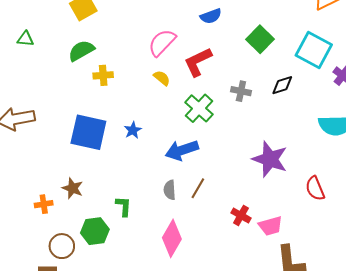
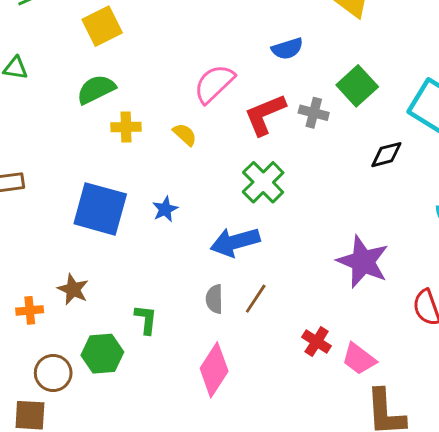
yellow semicircle: (162, 78) -> (185, 134), moved
gray cross: (241, 91) -> (314, 113), moved
pink trapezoid: (271, 226) -> (359, 359), turned 50

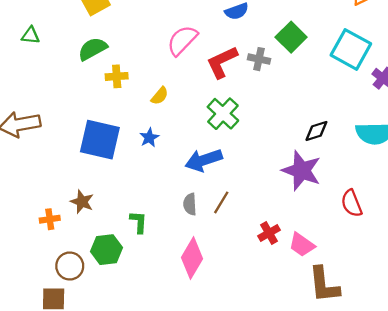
yellow semicircle: (185, 134) -> (160, 96), moved, turned 90
black diamond: (386, 155) -> (316, 131), moved
red cross: (317, 342) -> (269, 233), turned 30

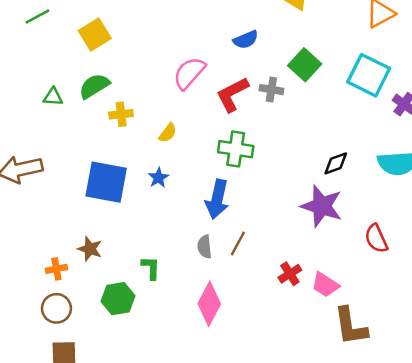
green triangle: (30, 35) -> (53, 97), moved
green cross: (223, 114) -> (236, 149), turned -32
blue arrow: (204, 160) -> (217, 199), turned -57
brown circle: (70, 266) -> (56, 308), moved

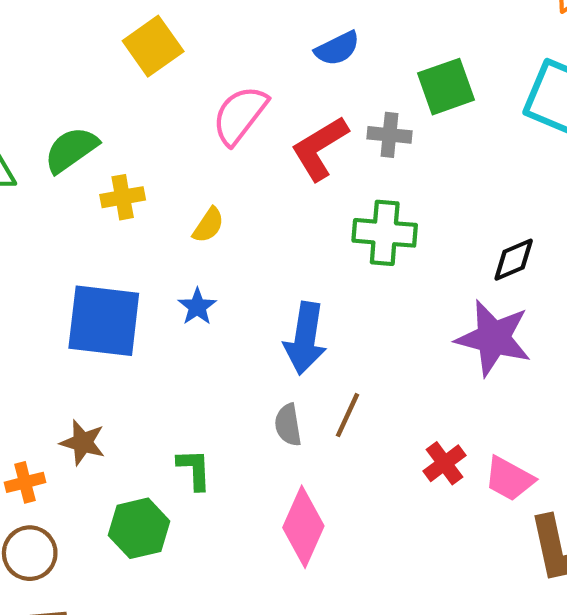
yellow square: (95, 35) -> (153, 46), moved
green square: (305, 65) -> (446, 87), turned 32
green cross: (236, 149) -> (385, 233), moved

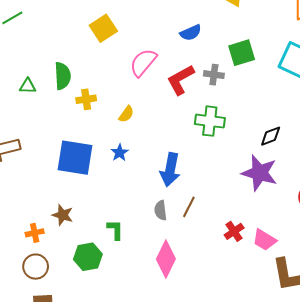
green semicircle: (71, 150) -> (63, 76), turned 120

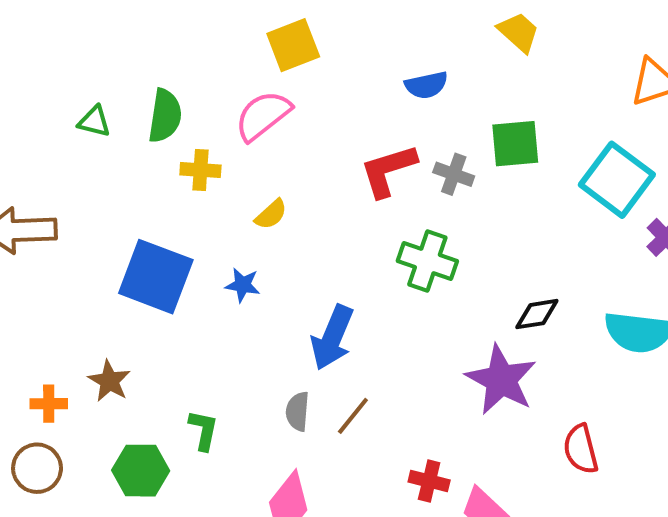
yellow square: (103, 28) -> (293, 45), moved
pink semicircle: (143, 63) -> (263, 116), moved
blue star: (120, 153) -> (243, 285), turned 30
red cross: (234, 231) -> (429, 481), turned 36

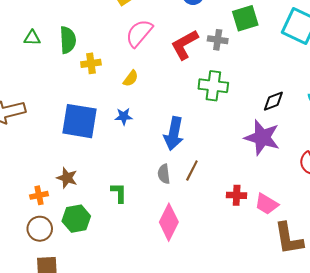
pink semicircle: (263, 116) -> (139, 33), moved
green triangle: (94, 121) -> (32, 38), moved
green hexagon: (141, 471) -> (76, 219), moved

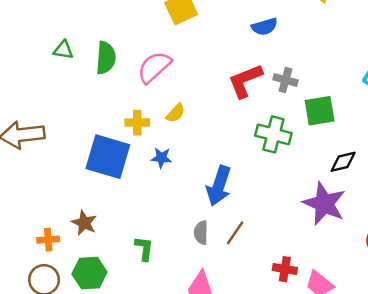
green square: (245, 18) -> (320, 111), moved
pink semicircle: (139, 33) -> (154, 67), moved
yellow cross: (91, 63) -> (137, 123), moved

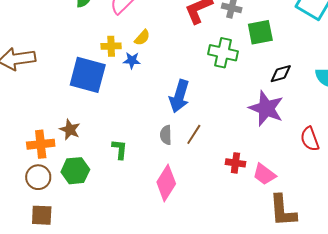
blue star: (161, 158) -> (132, 60), moved
orange cross: (48, 240) -> (41, 144), size x1.5

